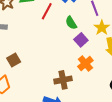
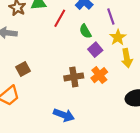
brown cross: (63, 80) -> (74, 77), moved

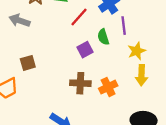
purple line: (111, 17) -> (124, 26), moved
purple square: (95, 50) -> (85, 50), moved

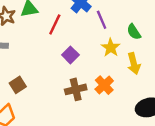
green semicircle: (103, 37) -> (134, 32), moved
yellow star: (137, 51) -> (111, 48), moved

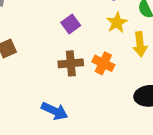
orange cross: (104, 85) -> (103, 63), turned -30

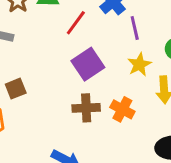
purple square: (71, 24) -> (88, 64), size x1.5

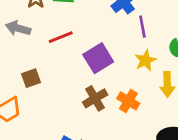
red line: (76, 23) -> (61, 37), moved, turned 30
brown cross: (86, 108) -> (95, 98), turned -30

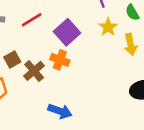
brown cross: (95, 98) -> (34, 71), moved
orange cross: (128, 101) -> (60, 60), moved

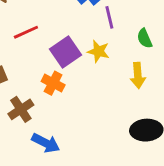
yellow star: (108, 27) -> (98, 51), moved, turned -30
brown cross: (34, 71) -> (21, 109), moved

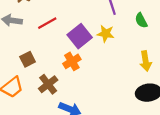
yellow arrow: (138, 75) -> (146, 61), moved
orange cross: (53, 83) -> (72, 61), turned 36

